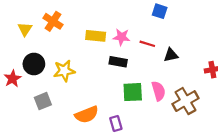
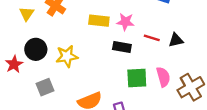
red line: (147, 44) -> (152, 38), moved

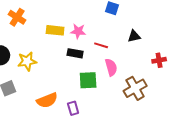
black triangle: (176, 40) -> (134, 36), moved
pink semicircle: (163, 77) -> (111, 67), moved

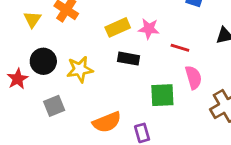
yellow rectangle: (55, 30) -> (118, 27), turned -30
black rectangle: (75, 53) -> (129, 59), moved

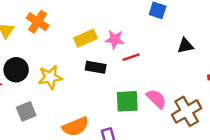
red line: (180, 48) -> (131, 57), moved, turned -36
pink semicircle: (193, 77) -> (156, 99), moved, turned -30

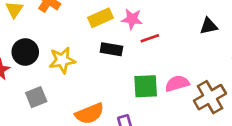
pink semicircle: (156, 99) -> (177, 83), turned -60

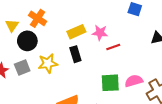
black rectangle: (111, 49) -> (75, 54), moved, turned 63
black circle: (25, 52) -> (27, 41), moved
gray square: (36, 97) -> (22, 68), moved

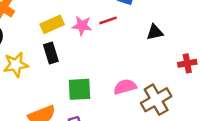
red line: (113, 47) -> (108, 20), moved
green square: (110, 83) -> (79, 89), moved

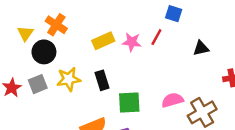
red line: (108, 20) -> (156, 37), turned -42
black rectangle: (51, 53) -> (102, 80), moved

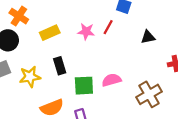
yellow rectangle: (103, 41) -> (50, 33), moved
yellow star: (69, 79) -> (30, 77), moved
pink semicircle: (172, 100) -> (112, 80), moved

